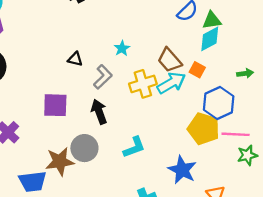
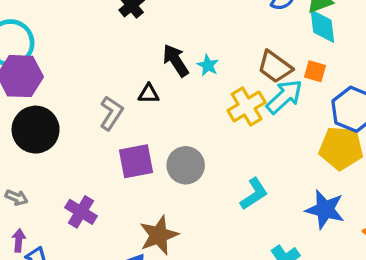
cyan diamond: (210, 39) -> (322, 26), turned -56
gray L-shape: (103, 77) -> (111, 113), moved
black arrow: (99, 112) -> (176, 60), moved
gray circle: (84, 148) -> (186, 165), moved

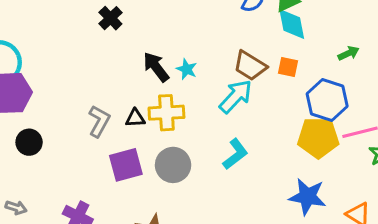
black triangle: (149, 94) -> (135, 118), moved
cyan arrow: (284, 97) -> (236, 96), moved
yellow cross: (247, 106) -> (166, 113), moved, turned 32
black circle: (36, 130) -> (29, 142), size x0.6
cyan L-shape: (254, 194) -> (235, 154), moved

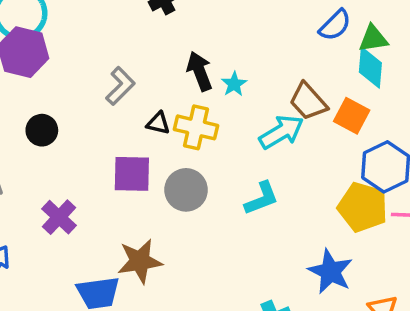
orange square: (288, 67) -> (352, 116), size x1.4
gray L-shape: (99, 121) -> (120, 86), moved
black circle: (29, 142) -> (42, 130), moved

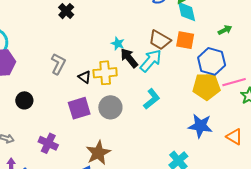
black arrow: (200, 71) -> (129, 58), moved
black triangle: (158, 123) -> (84, 77), turned 40

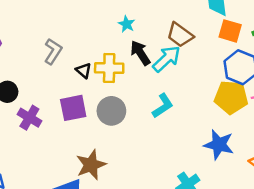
orange square: (185, 40) -> (230, 31), moved
cyan star: (118, 44) -> (127, 24), moved
purple cross: (48, 143) -> (29, 118), moved

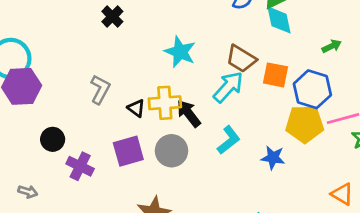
cyan star: (127, 24) -> (180, 52), size x1.6
orange square: (230, 31) -> (275, 75), moved
black arrow: (140, 53) -> (189, 113), moved
blue star: (219, 145) -> (273, 158), moved, size x0.7

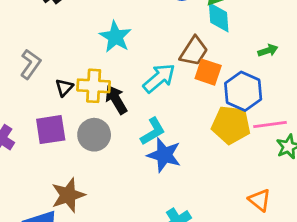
brown trapezoid: (241, 59) -> (194, 51), moved, turned -96
black triangle: (136, 108) -> (64, 88), turned 30
blue star: (273, 158) -> (164, 155), moved, size x1.4

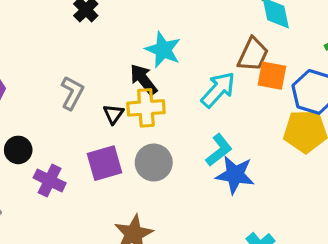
black arrow: (116, 100) -> (144, 80), moved

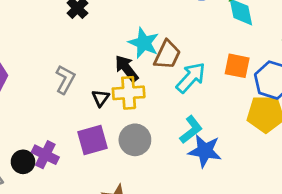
brown trapezoid: (253, 54) -> (167, 55), moved
black circle: (18, 150) -> (23, 162), moved

